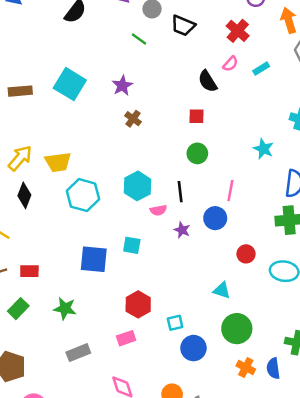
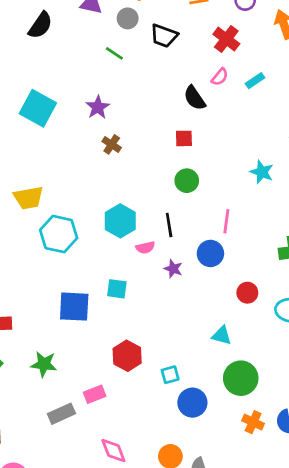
pink rectangle: (126, 338) -> (95, 394), moved

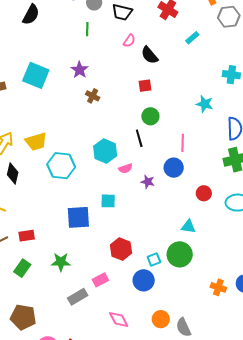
green line: (114, 53) -> (87, 29), turned 64
pink semicircle: (220, 77) -> (129, 41), moved
black line: (169, 225) -> (139, 138), moved
green circle: (241, 378) -> (180, 254), moved
blue circle: (192, 403) -> (144, 280), moved

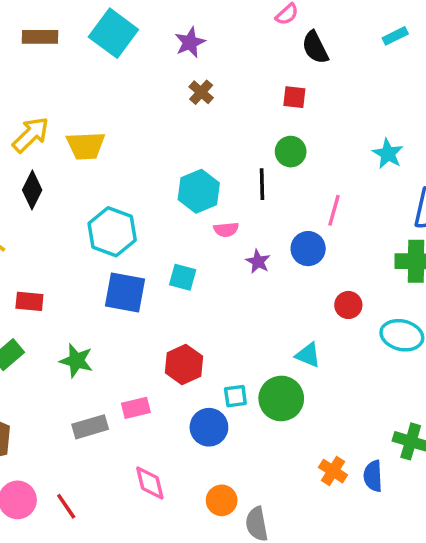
cyan hexagon: (61, 166) -> (112, 232), moved

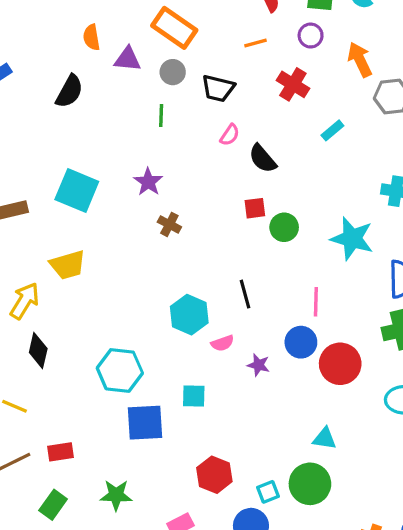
yellow trapezoid: (86, 146) -> (68, 265), moved
green circle: (291, 152) -> (284, 227), moved
cyan star: (388, 154) -> (352, 239), size x1.5
red circle: (348, 305) -> (340, 364), moved, size x1.6

